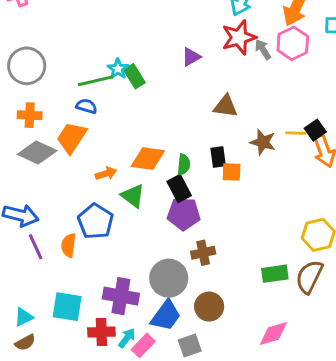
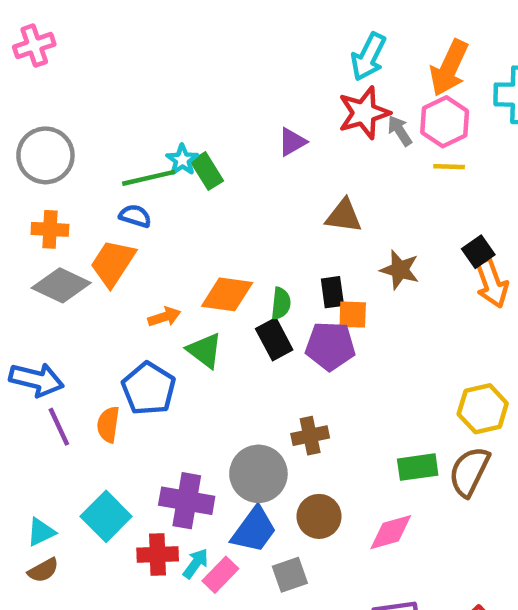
yellow line: (296, 133) -> (449, 167), moved
purple pentagon: (184, 214) -> (330, 346), moved
cyan square: (67, 307) -> (106, 516), turned 36
pink diamond: (273, 333) -> (391, 532), moved

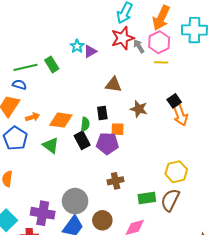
cyan star: (182, 160) -> (77, 46), moved
black rectangle: (332, 292) -> (102, 113), moved
orange arrow: (164, 317) -> (33, 117), moved
blue pentagon: (149, 389) -> (15, 138), moved
brown cross: (310, 436) -> (116, 181), moved

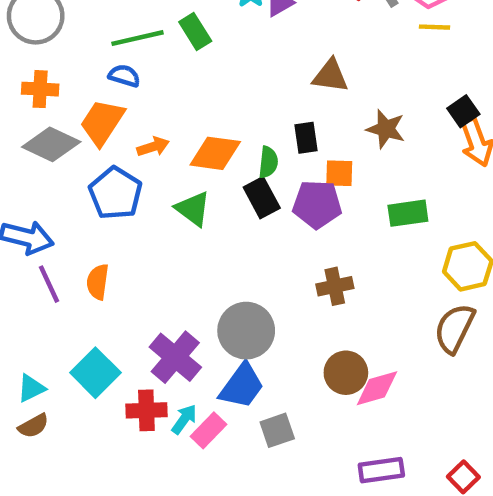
green rectangle: (147, 198) -> (408, 213), moved
purple cross: (43, 213) -> (175, 357), turned 30
brown circle: (102, 220) -> (346, 373), moved

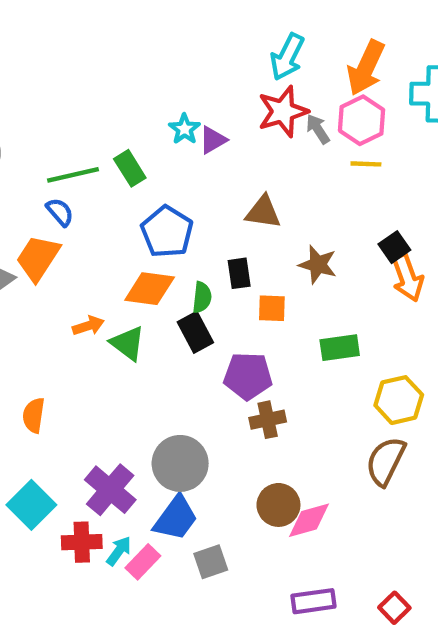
blue semicircle: (124, 76) -> (60, 212), turned 32
orange arrow: (153, 147) -> (88, 326), moved
blue pentagon: (115, 193) -> (167, 232), moved
purple pentagon: (317, 204) -> (248, 376), moved

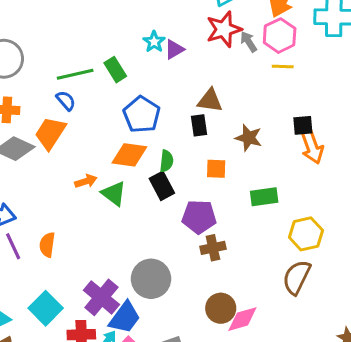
black square: (394, 247) -> (303, 125), turned 30
black rectangle: (239, 273) -> (199, 125), moved
blue trapezoid: (176, 518) -> (125, 318), moved

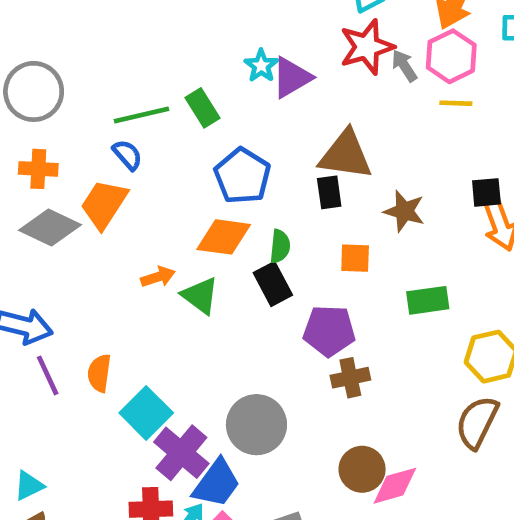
purple triangle: (174, 49) -> (292, 77), size x1.4
brown triangle: (210, 101) -> (346, 155), size x1.4
cyan square: (46, 308) -> (146, 413), moved

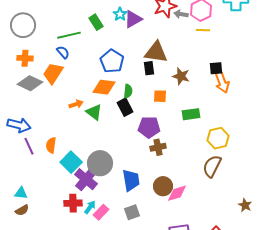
gray arrow: (404, 66) -> (181, 14), turned -48
green rectangle: (203, 108) -> (96, 22), moved
gray circle: (256, 425) -> (100, 163), moved
blue trapezoid: (217, 483) -> (131, 180), moved, turned -45
cyan triangle: (29, 486) -> (21, 193), turned 32

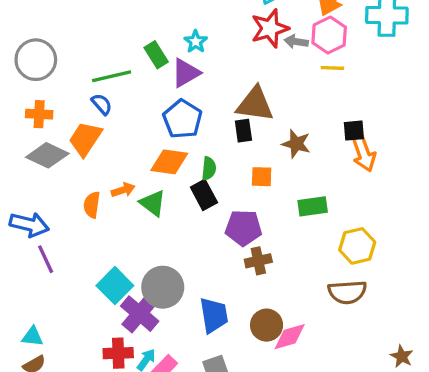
purple triangle: (133, 19) -> (186, 73), moved
orange semicircle: (51, 145) -> (92, 205), moved
brown semicircle: (212, 166) -> (347, 292), turned -120

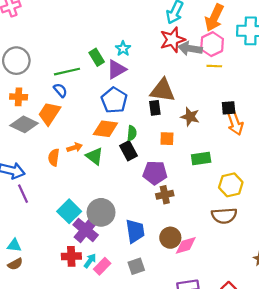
gray arrow: (296, 42) -> (190, 49), size x1.5

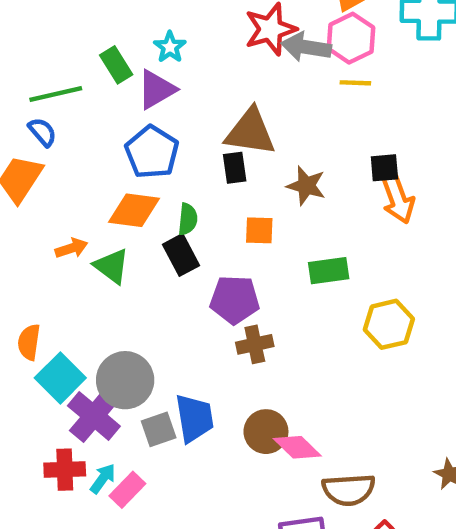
orange semicircle: (54, 157) -> (29, 342), moved
brown semicircle: (224, 216) -> (349, 490), moved
pink diamond: (186, 245) -> (297, 447), turned 60
gray square: (136, 266) -> (159, 429), moved

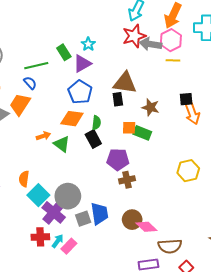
green rectangle: (329, 271) -> (142, 133), moved, turned 30

